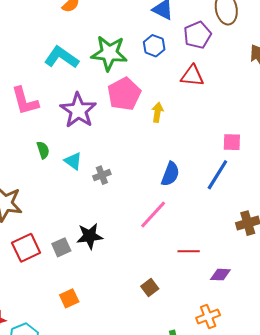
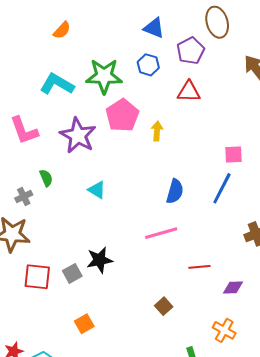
cyan triangle: (73, 161) -> (97, 190), moved
gray cross: (102, 175) -> (24, 197), moved
pink line: (153, 214) -> (161, 233), turned 36
red square: (26, 248) -> (37, 277), turned 36
orange cross: (208, 317) -> (224, 330), turned -35

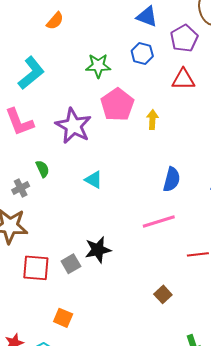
green star: (104, 76) -> (98, 66), size x0.7
cyan L-shape: (57, 84) -> (31, 73), moved, turned 112
orange square: (84, 324) -> (63, 318), moved, turned -36

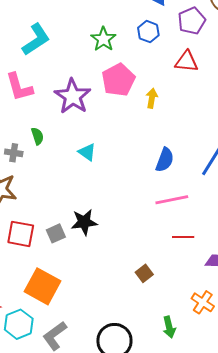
green star: (98, 66) -> (103, 39), turned 30
gray cross: (21, 188) -> (14, 153), turned 30
pink line: (159, 221) -> (172, 200), moved
orange square: (63, 318) -> (43, 286), size x1.8

